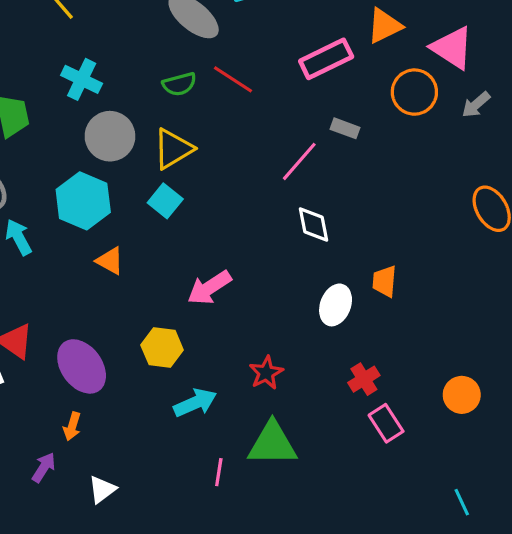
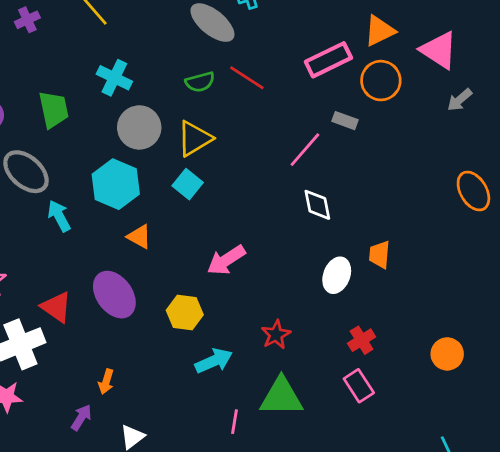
orange circle: (414, 92) -> (381, 81), moved
purple ellipse: (82, 366) -> (114, 295), moved
pink rectangle: (386, 423) -> (359, 386), moved

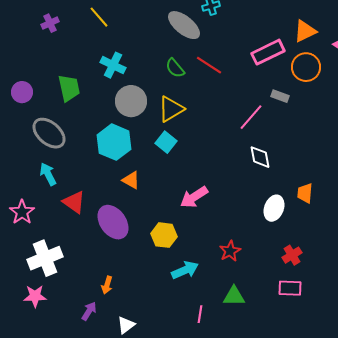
green semicircle: (200, 82) -> (175, 68), turned 65
cyan arrow: (59, 216) -> (48, 174), moved
red triangle: (56, 307) -> (74, 202), moved
pink rectangle: (359, 386) -> (290, 288), turned -55
green triangle: (281, 397) -> (234, 296), size x0.7

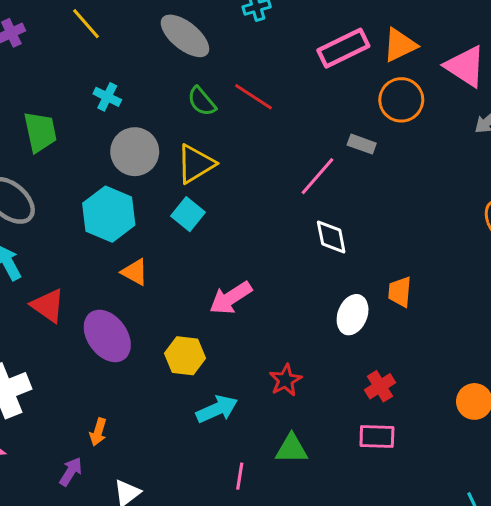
gray ellipse: (184, 25) -> (185, 36), moved
pink rectangle: (268, 52) -> (343, 48), moved
cyan cross: (113, 65) -> (107, 97), size x0.7

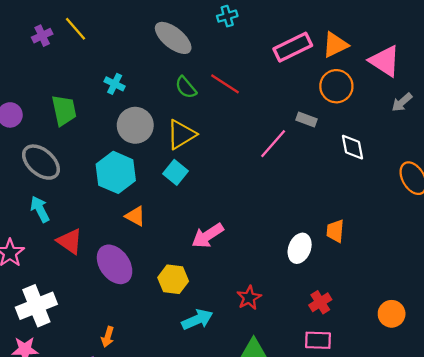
yellow line: (86, 24) -> (75, 29), moved
white diamond: (331, 237) -> (352, 147), moved

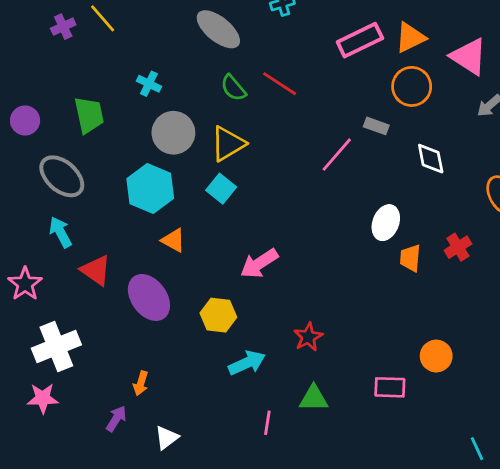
white ellipse: (300, 248) -> (386, 223), moved
red cross: (320, 302) -> (458, 247), moved
orange circle: (392, 314) -> (436, 356), moved

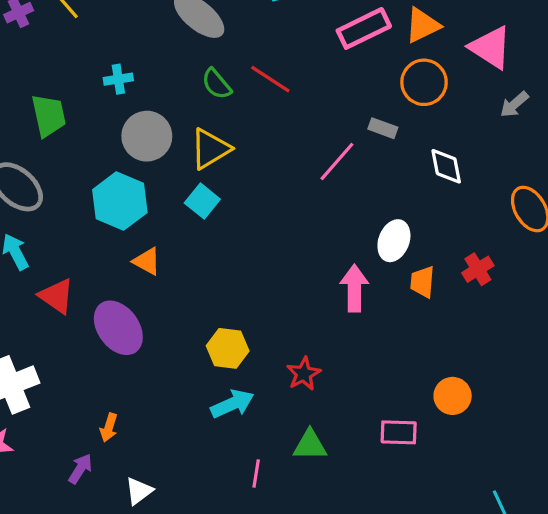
cyan cross: (149, 84) -> (118, 79), turned -35
pink arrow: (259, 263) -> (354, 288), moved, turned 123
yellow hexagon: (218, 315) -> (228, 348), moved

